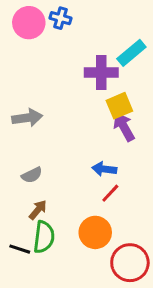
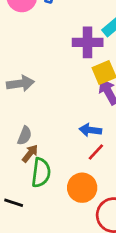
gray semicircle: (32, 175) -> (25, 136), turned -42
brown arrow: (38, 210) -> (30, 153), moved
green semicircle: (44, 237) -> (41, 173), moved

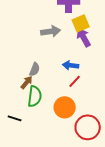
gray arrow: (20, 84) -> (51, 31), moved
gray semicircle: (25, 136) -> (35, 69), moved

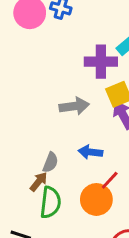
blue arrow: (71, 65) -> (90, 152), moved
orange circle: (65, 107) -> (96, 199), moved

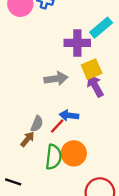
red line: (110, 180) -> (57, 126), moved
green semicircle: (50, 202) -> (54, 157), moved

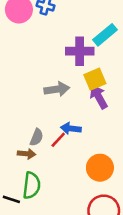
brown arrow: (27, 139) -> (27, 154), turned 56
orange circle: (74, 153) -> (100, 168), moved
green semicircle: (54, 157) -> (32, 185), moved

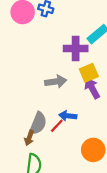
gray semicircle: (37, 137) -> (38, 123), size x1.5
brown arrow: (27, 154) -> (29, 138), turned 104

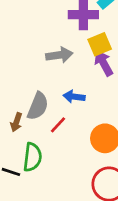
red line: (57, 126) -> (58, 125), moved
brown arrow: (29, 138) -> (16, 122), moved

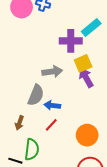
blue arrow: (74, 97) -> (52, 105), moved
gray semicircle: (38, 106) -> (36, 95), moved

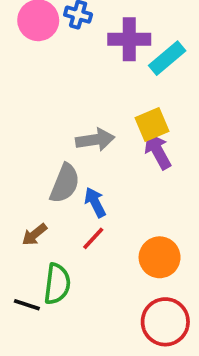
purple cross: (71, 41) -> (129, 39), moved
blue arrow: (52, 105) -> (95, 202), turned 56
brown arrow: (19, 123) -> (34, 235), turned 32

